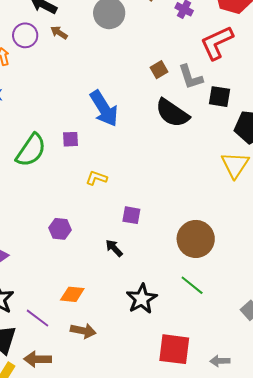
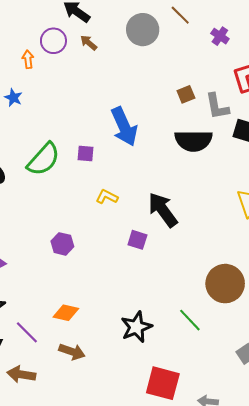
black semicircle: (172, 113) -> (194, 141), turned -42
brown circle: (196, 239) -> (225, 284), moved
black arrow: (114, 248) -> (163, 210), moved, size x1.8

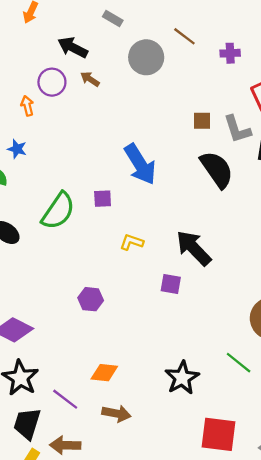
purple cross: (220, 36) -> (230, 53), turned -30
brown square: (186, 94) -> (202, 121), turned 30
black semicircle: (194, 141) -> (217, 169), turned -117

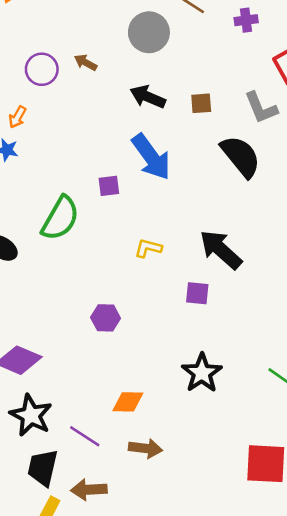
black arrow: (73, 47) -> (148, 97), moved
orange arrow: (27, 106) -> (17, 117), moved, turned -132
brown square: (202, 121) -> (201, 103), moved
purple square: (103, 199) -> (109, 186), moved
black star: (182, 378) -> (202, 373), moved

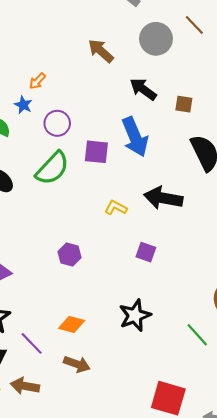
brown arrow: (86, 63) -> (101, 51), size x1.5
purple circle: (42, 69) -> (57, 123), moved
purple square: (109, 186) -> (96, 152), size x1.4
black arrow: (221, 250) -> (163, 198), moved, turned -45

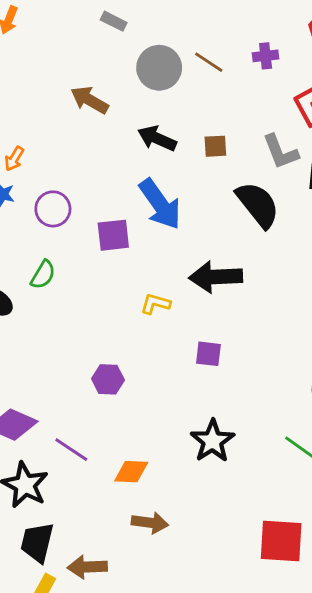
brown line: (194, 25) -> (209, 62), moved
green semicircle: (52, 168) -> (43, 275), moved, size x0.6
purple line: (32, 343) -> (71, 450), moved

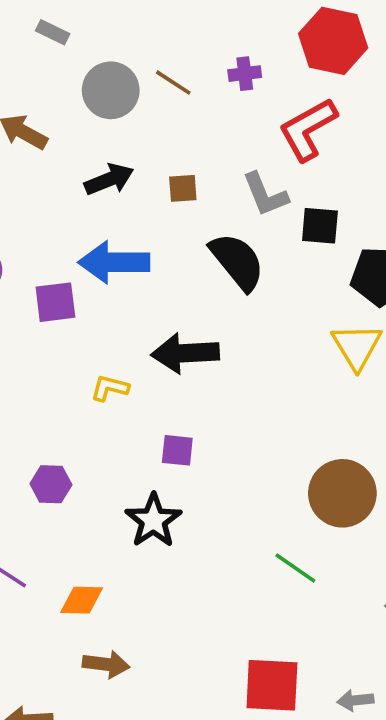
black arrow: (157, 138) -> (109, 179), turned 135
blue arrow: (160, 204) -> (114, 262), turned 126
black star: (212, 441) -> (153, 520), moved

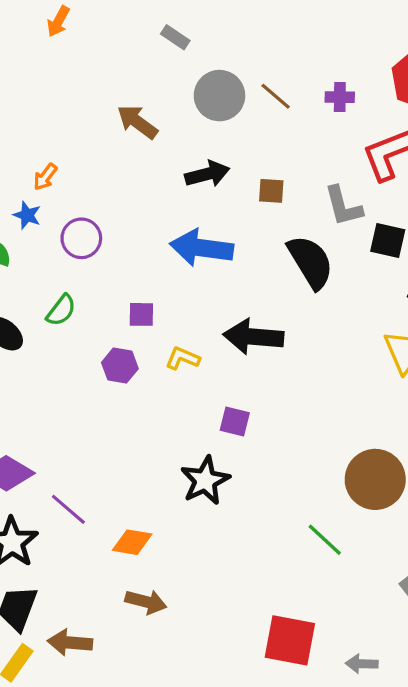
purple square: (55, 302) -> (141, 314), moved, size x0.7
purple hexagon: (51, 484) -> (120, 366), moved

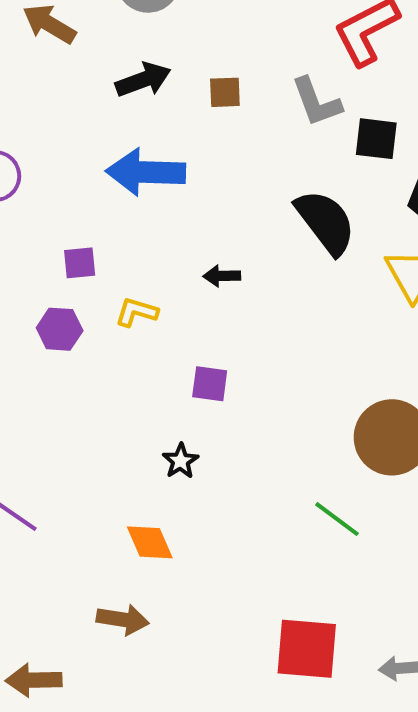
black semicircle: (310, 262) -> (326, 222), moved
black arrow: (253, 337) -> (222, 276), size x0.5
black star: (205, 481) -> (181, 461), size x0.6
orange diamond: (132, 542) -> (150, 542), moved, turned 63

